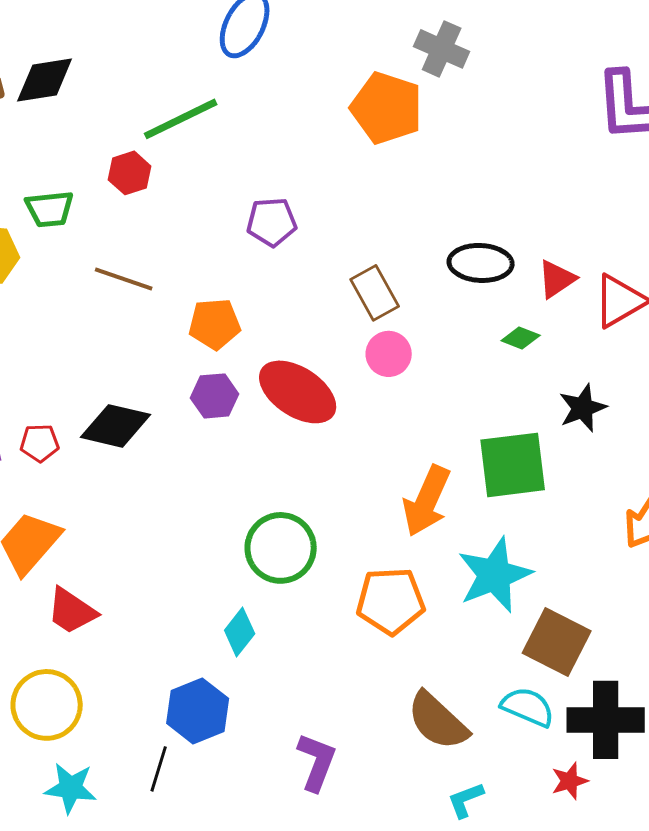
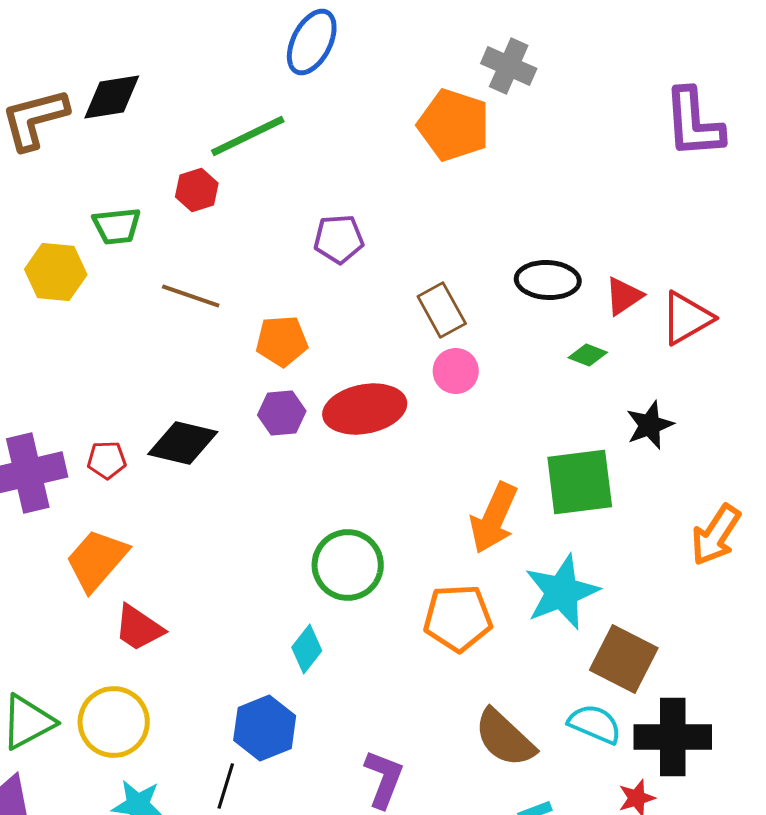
red ellipse: (298, 392) -> (365, 409), turned -44

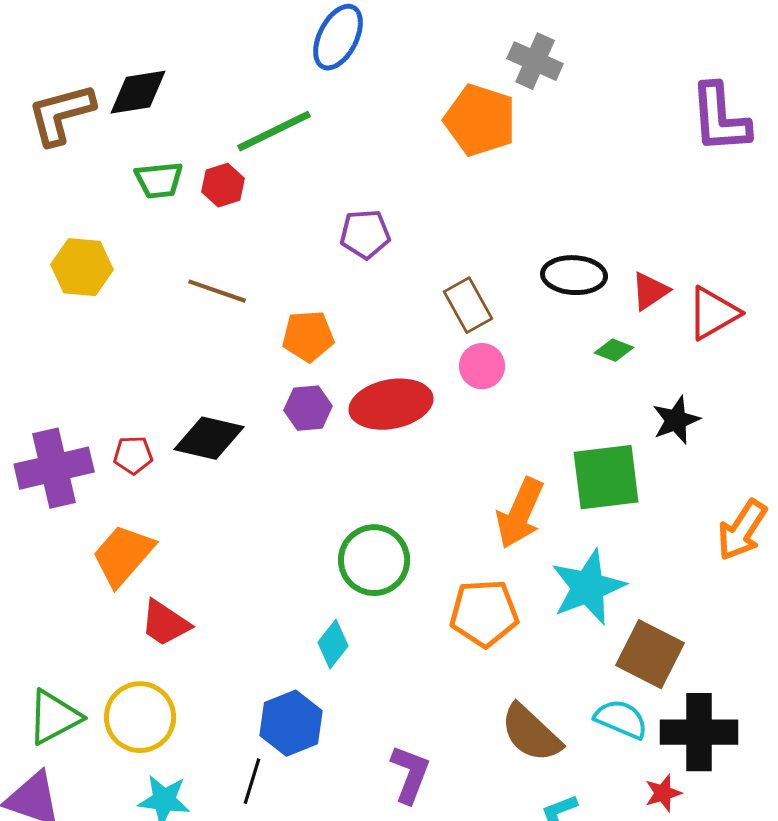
green trapezoid: (117, 226) -> (159, 180), moved

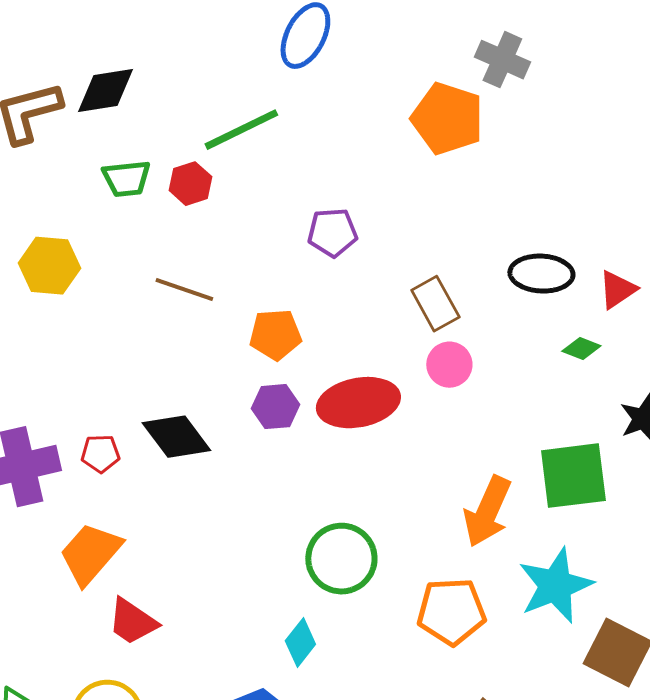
black diamond: (209, 438) -> (176, 437), turned 40

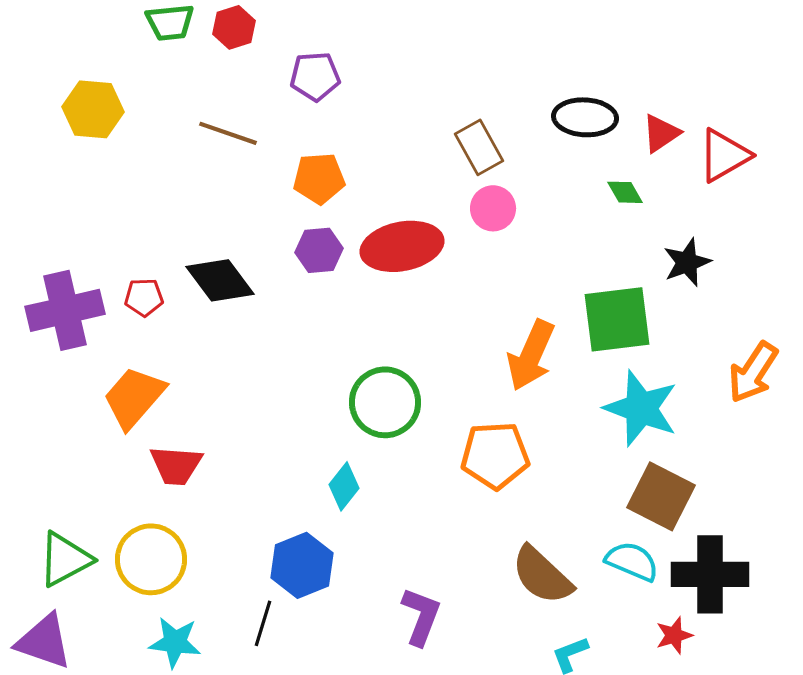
purple pentagon: (332, 233) -> (315, 76), moved
green diamond: (581, 349) -> (625, 192), turned 39
cyan star: (555, 586) -> (641, 408), moved, turned -30
red trapezoid: (132, 622) -> (176, 465), turned -30

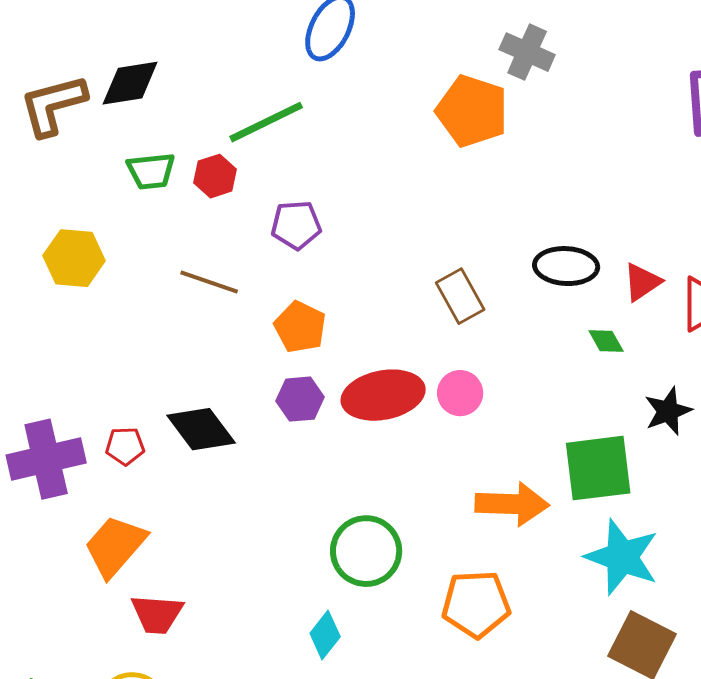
orange pentagon: (319, 178) -> (300, 327), turned 30
pink circle: (493, 208) -> (460, 393), moved
orange arrow: (531, 355) -> (512, 504), turned -112

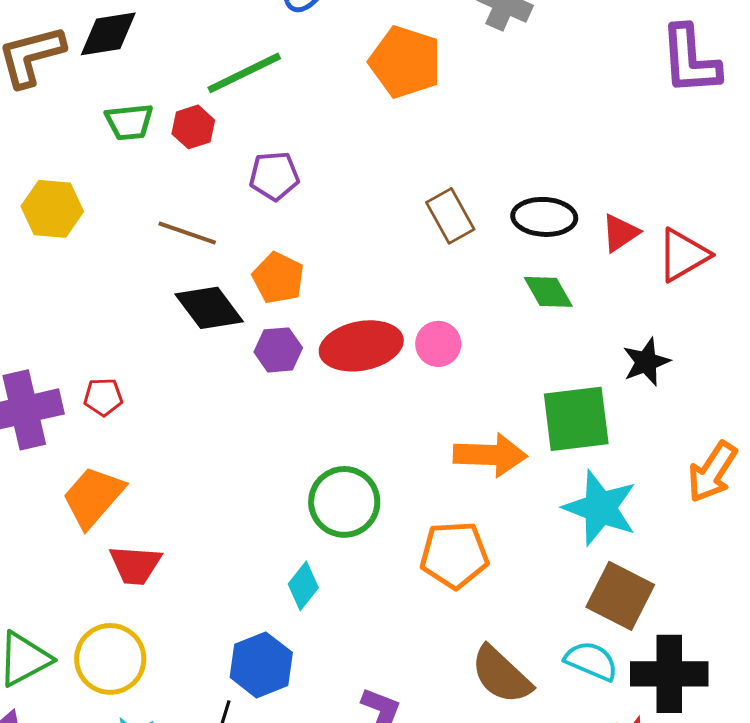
orange pentagon: (472, 111) -> (405, 62), moved
brown rectangle: (460, 296) -> (450, 216), moved
green diamond: (606, 341) -> (548, 292), moved, size x1.4
black diamond: (201, 429) -> (209, 308), moved

